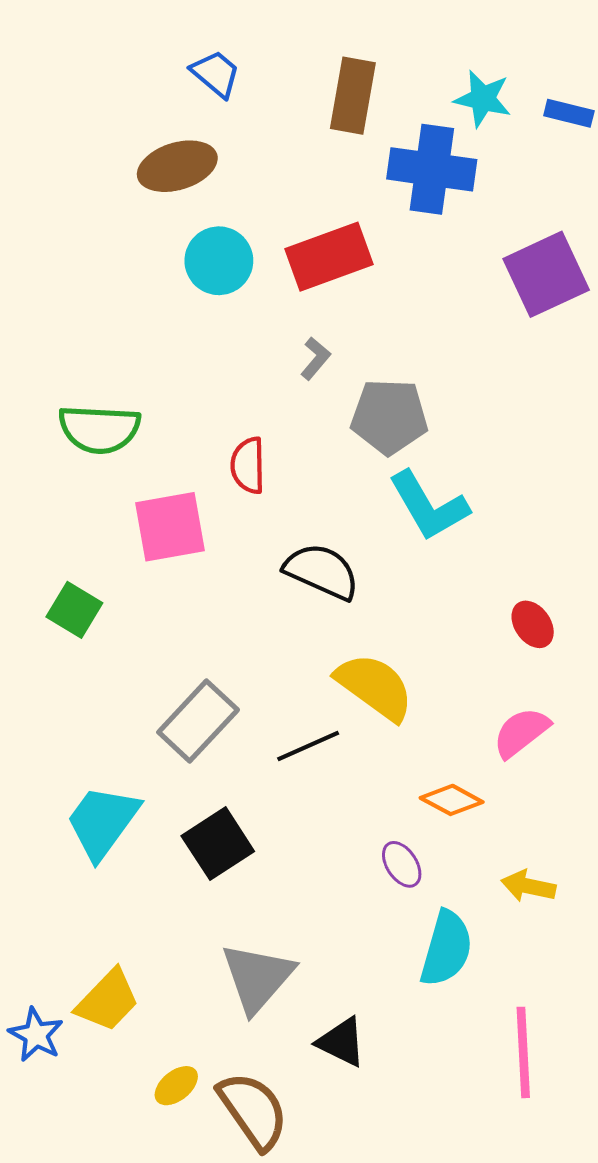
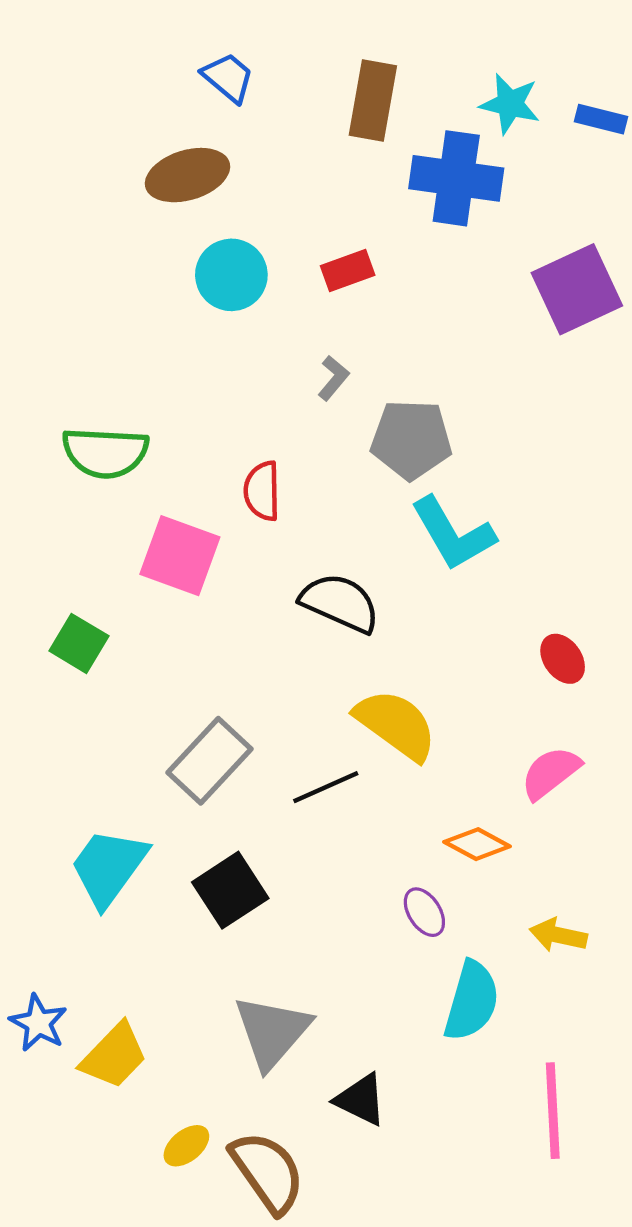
red rectangle: (329, 257) -> (348, 270), size x0.6
pink square: (170, 527) -> (180, 556), turned 30
blue star: (36, 1035) -> (38, 1023), moved

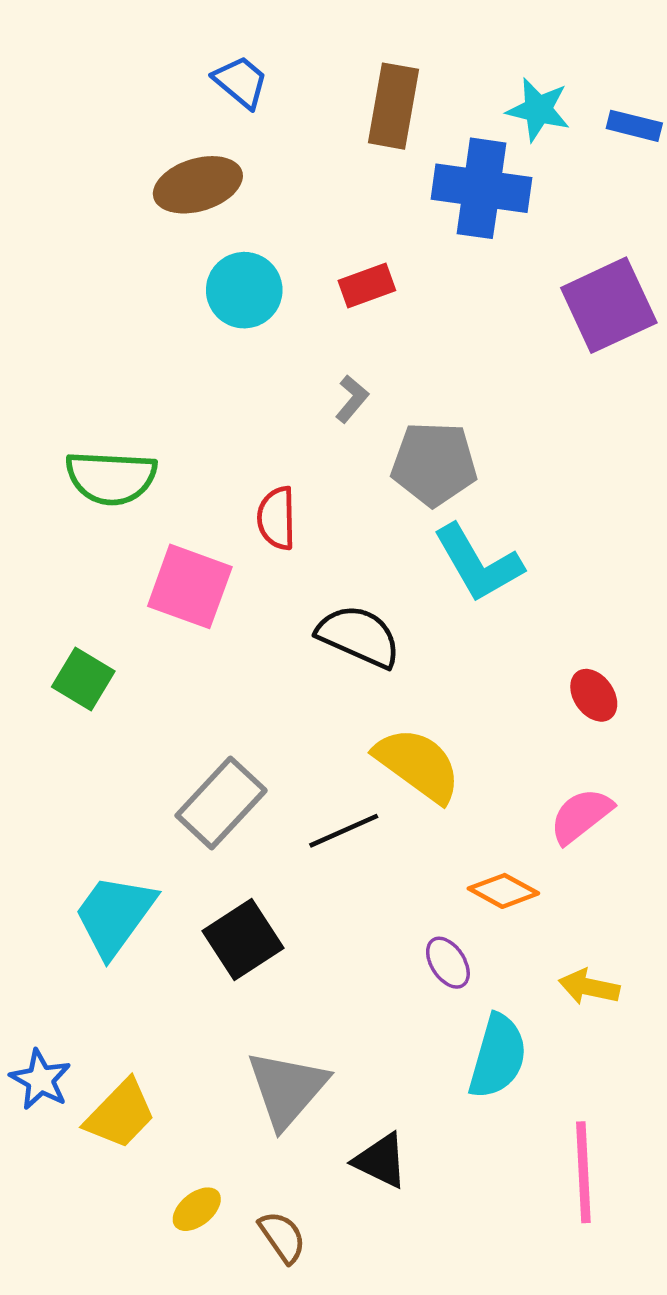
brown semicircle: (268, 1172) -> (282, 1237), size x0.6

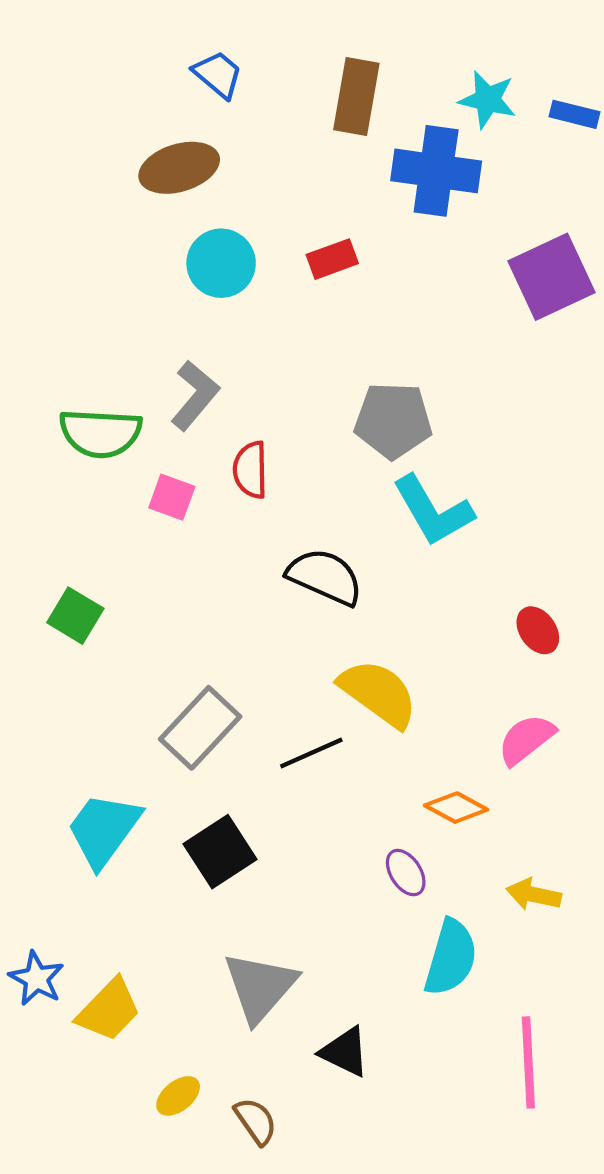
gray L-shape: (352, 399) -> (195, 395), moved, size x1.6
pink square: (190, 586) -> (172, 497), moved, size x0.6

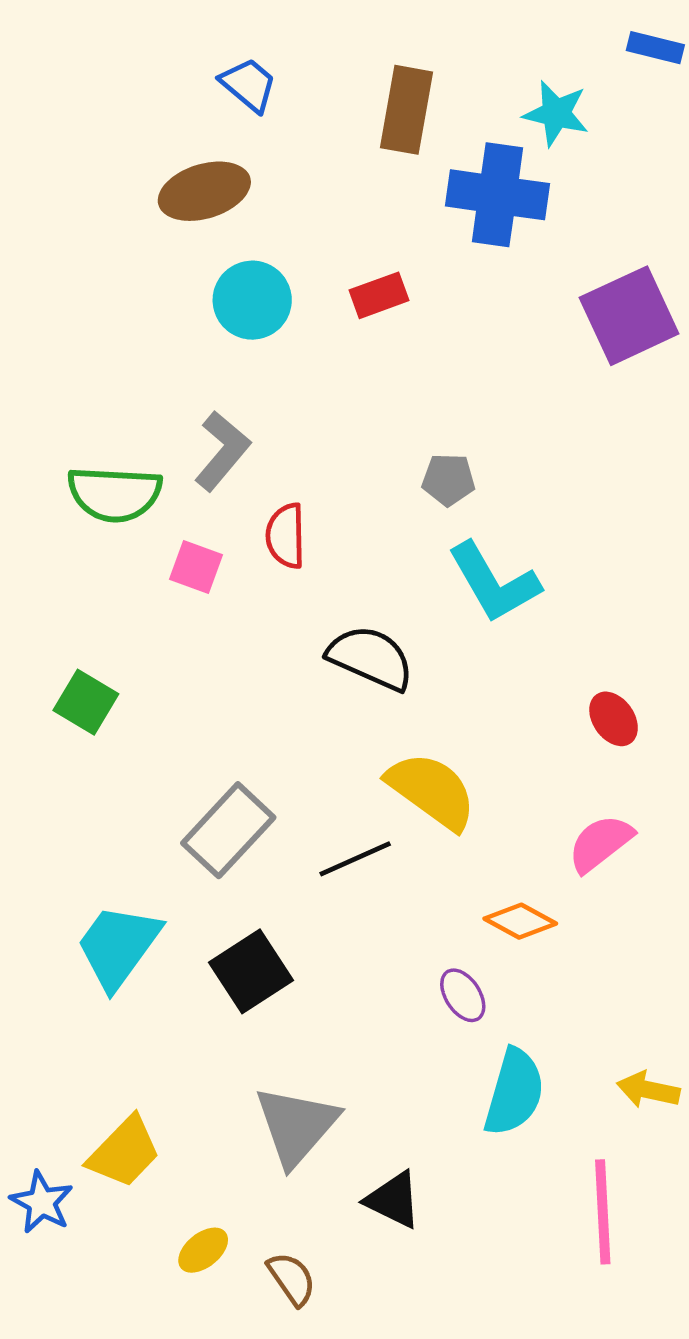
blue rectangle: (575, 114) -> (655, 48), moved
gray pentagon: (393, 421) -> (448, 480), size x0.6
yellow arrow: (534, 895) -> (648, 1090), moved
blue star: (36, 978) -> (42, 1202), moved

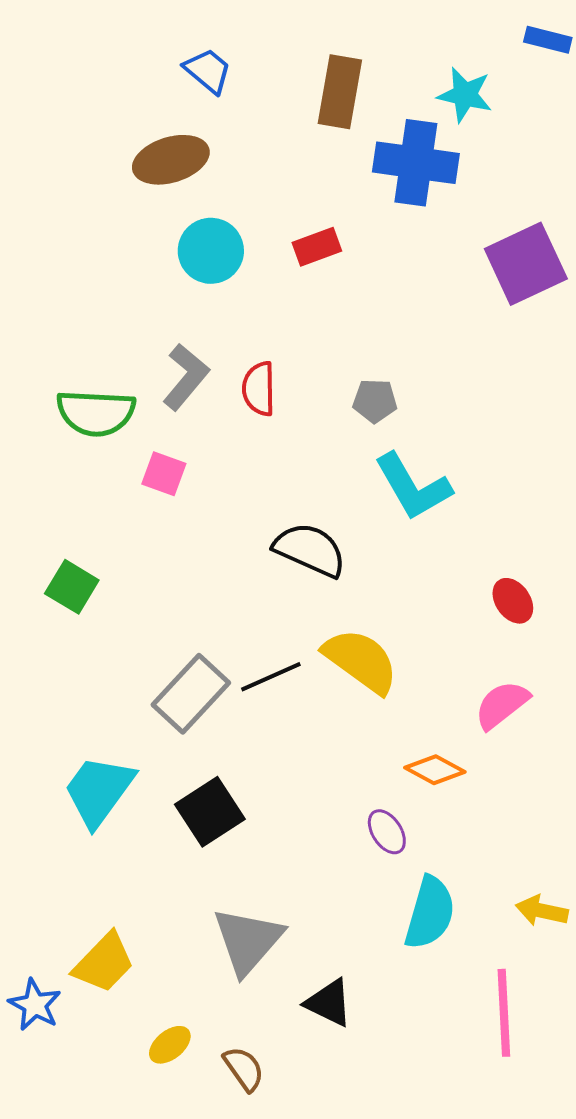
red semicircle: (286, 536) -> (259, 389), moved
black line: (355, 859) -> (271, 677), moved

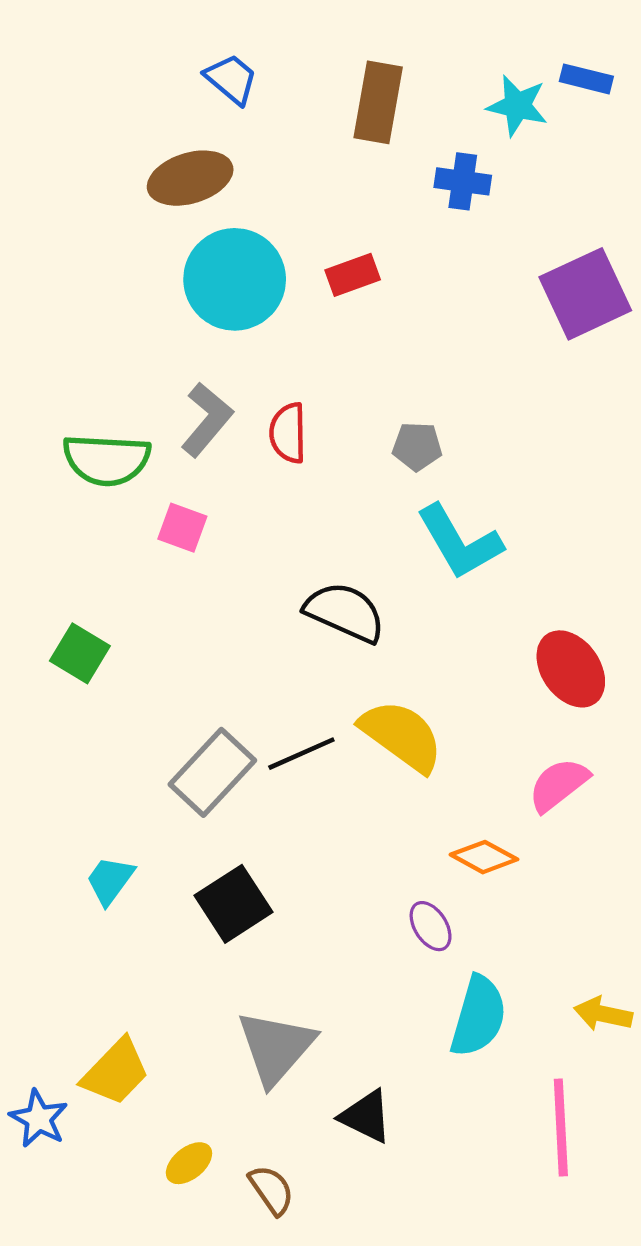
blue rectangle: (548, 40) -> (586, 79), moved
blue cross: (416, 163) -> (463, 181), size x0.6
cyan circle: (211, 251) -> (235, 279), size x1.4
red ellipse: (513, 601) -> (571, 669), size x1.5
cyan trapezoid: (99, 791) -> (110, 880), size x0.6

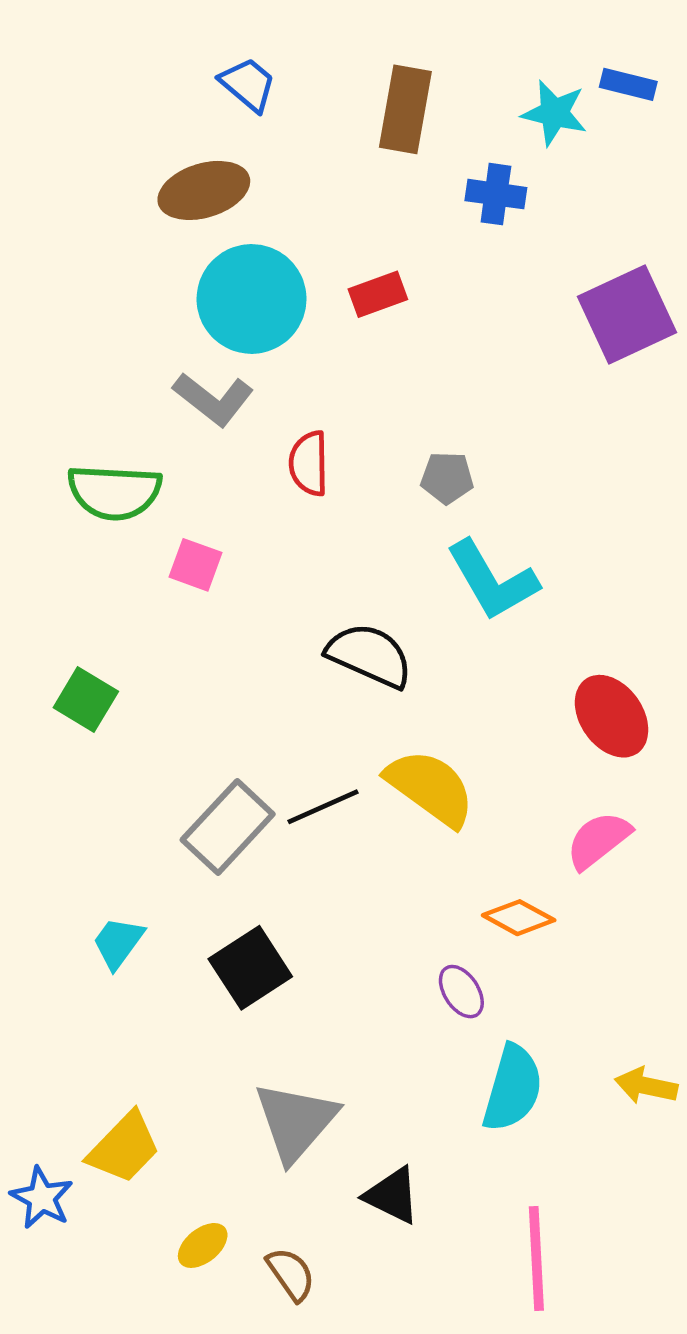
gray L-shape: (207, 420) -> (213, 399), moved, turned 88
pink line: (561, 1128) -> (536, 1259), moved

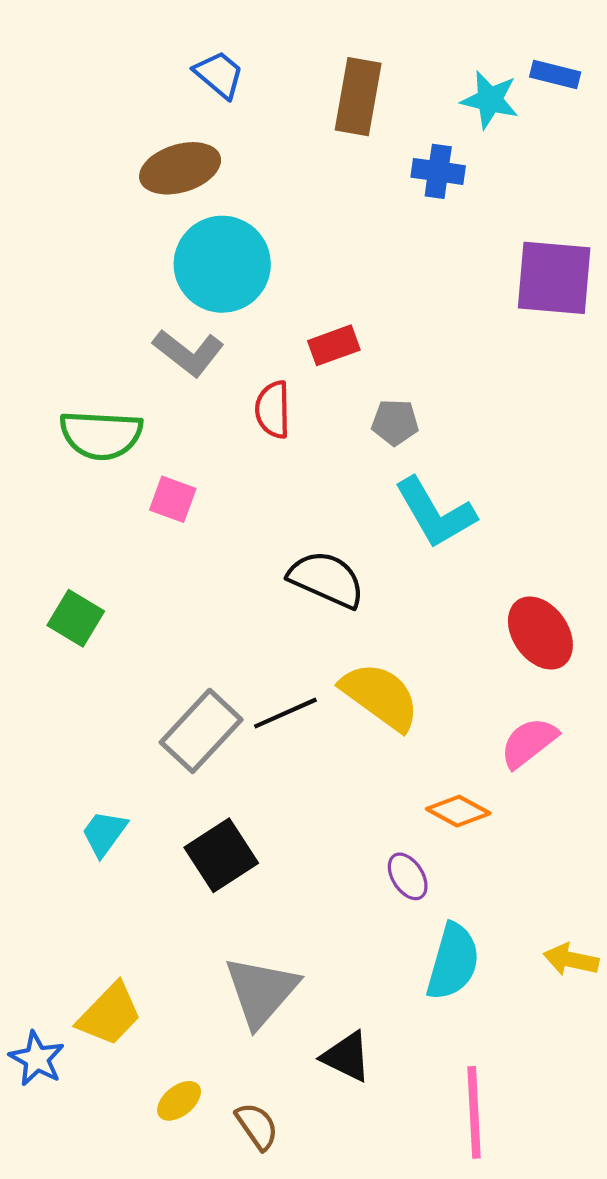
red rectangle: (378, 294) -> (334, 345), moved
purple square: (627, 314) -> (554, 278), turned 30

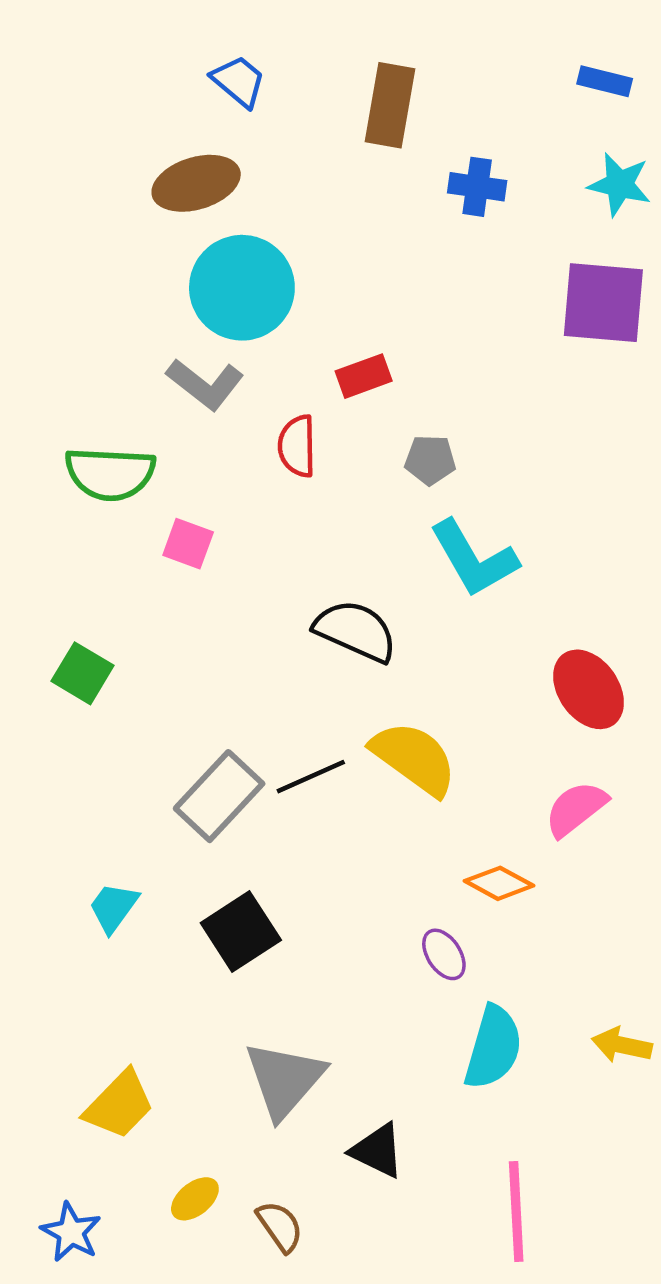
cyan star: (490, 100) -> (619, 184), moved
blue star: (37, 1059) -> (71, 1232), moved

